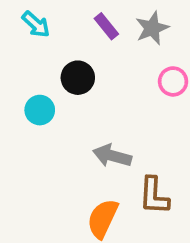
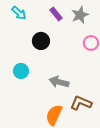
cyan circle: (40, 110) -> (21, 71), moved
brown L-shape: (154, 196) -> (81, 103), turned 110

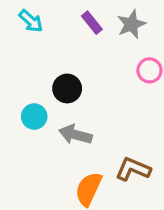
black circle: (41, 41) -> (67, 88), moved
gray arrow: (59, 82) -> (75, 135), moved

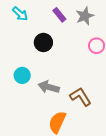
black circle: (67, 88) -> (43, 42), moved
brown L-shape: (133, 169) -> (81, 97), moved, turned 35

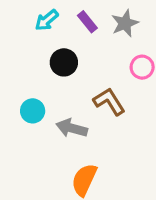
cyan arrow: (20, 14) -> (47, 20), moved, turned 98
brown L-shape: (81, 97) -> (109, 102), moved

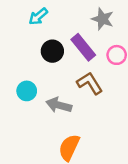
purple rectangle: (87, 22) -> (83, 47), moved, size x1.5
gray star: (125, 23) -> (103, 19), turned -30

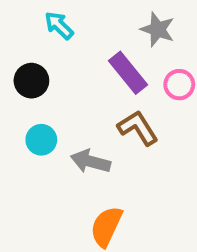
cyan arrow: (38, 16) -> (59, 25), turned 84
black circle: (52, 51) -> (31, 81), moved

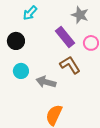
cyan arrow: (59, 25) -> (30, 13), turned -91

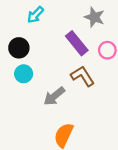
cyan circle: (21, 71) -> (24, 74), moved
gray arrow: (46, 82) -> (54, 96), turned -54

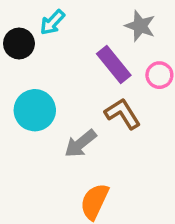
black circle: (19, 48) -> (19, 43), moved
cyan circle: (24, 74) -> (35, 110), size x1.5

